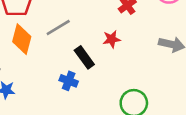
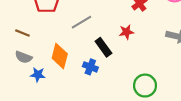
orange diamond: (22, 39) -> (60, 56), moved

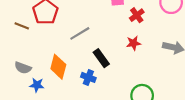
red star: (126, 32) -> (134, 43), moved
brown line: (22, 33) -> (22, 26), moved

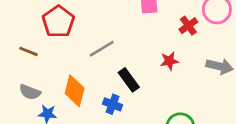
red cross: (137, 15) -> (188, 26), moved
brown line: (22, 26) -> (28, 51), moved

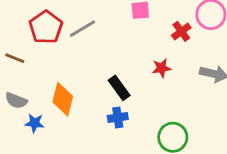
gray line: (102, 49) -> (83, 29), moved
blue cross: (113, 104) -> (118, 117), moved, turned -30

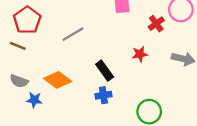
red pentagon: (46, 27) -> (27, 20), moved
gray line: (83, 29) -> (73, 34), moved
orange diamond: (63, 99) -> (58, 80), turned -68

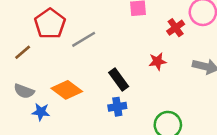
red pentagon: (27, 20) -> (50, 24), moved
brown line: (18, 46) -> (23, 52), turned -63

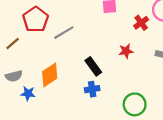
orange diamond: (67, 90) -> (50, 75), turned -70
gray semicircle: (24, 91) -> (14, 76), turned -35

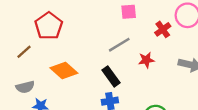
gray line: (64, 33) -> (119, 45), moved
orange diamond: (50, 75) -> (64, 71), moved, turned 75

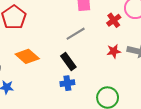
red star: (146, 60) -> (114, 51), moved

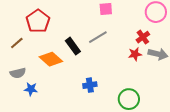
red cross: (114, 20) -> (143, 37), moved
black rectangle: (68, 61) -> (73, 46), moved

